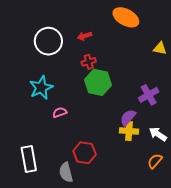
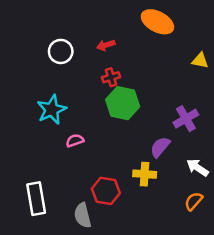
white circle: (48, 41) -> (61, 51), size x0.7
yellow cross: (129, 131) -> (145, 174), moved

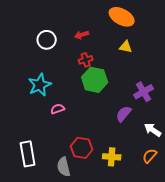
yellow triangle: (200, 60) -> (126, 47), moved
yellow cross: (145, 174) -> (112, 157), moved

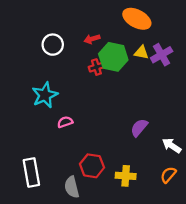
green hexagon: (95, 80) -> (113, 57), moved
purple cross: (144, 92) -> (162, 55), moved

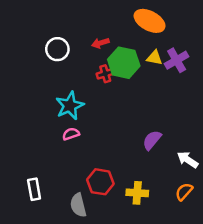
cyan star: (45, 95) -> (70, 106), moved
white rectangle: (31, 173) -> (34, 189), size x0.7

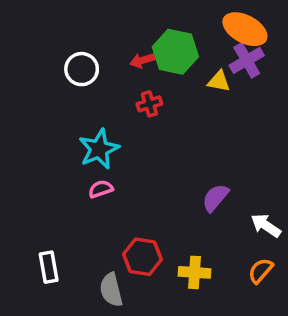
orange ellipse: (150, 21) -> (245, 29), moved
purple cross: (177, 60) -> (247, 60), moved
green hexagon: (124, 63) -> (175, 52), moved

